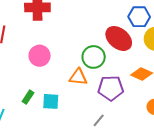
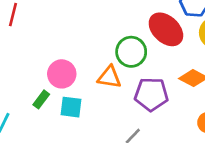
pink circle: (40, 56) -> (62, 74), moved

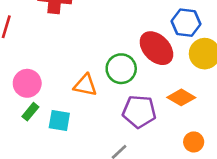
pink circle: (62, 74) -> (27, 83), moved
orange triangle: (109, 77) -> (85, 85), moved

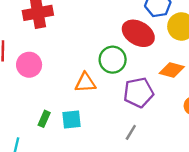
pink circle: (27, 83) -> (29, 65), moved

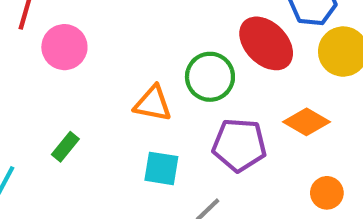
cyan square: (71, 120) -> (161, 168), moved

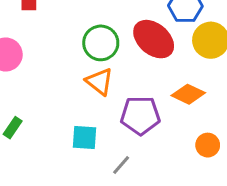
green circle: (210, 77) -> (101, 43), moved
orange triangle: (153, 104) -> (99, 81), moved, turned 32

